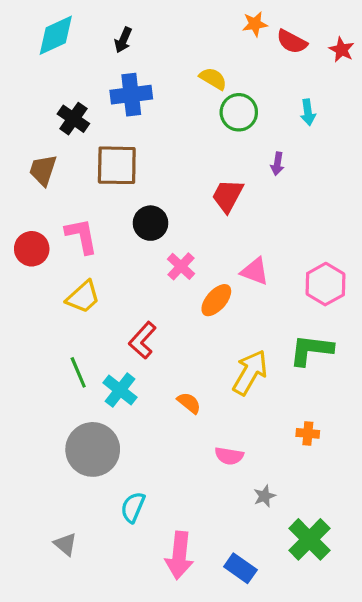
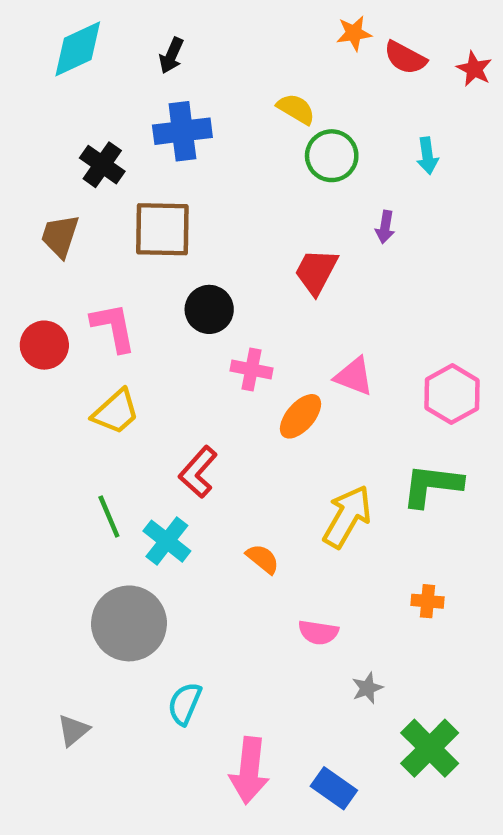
pink cross: (181, 266) -> (252, 370), turned -32
gray triangle: (65, 544) -> (73, 730), moved, turned 40

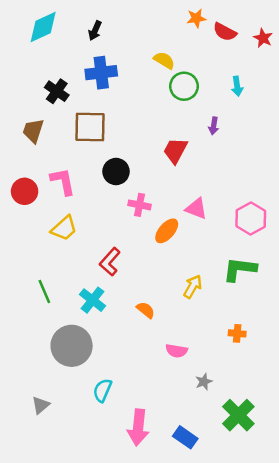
green line: (109, 517) -> (44, 291), moved
yellow arrow: (347, 517) -> (193, 286), size x0.7

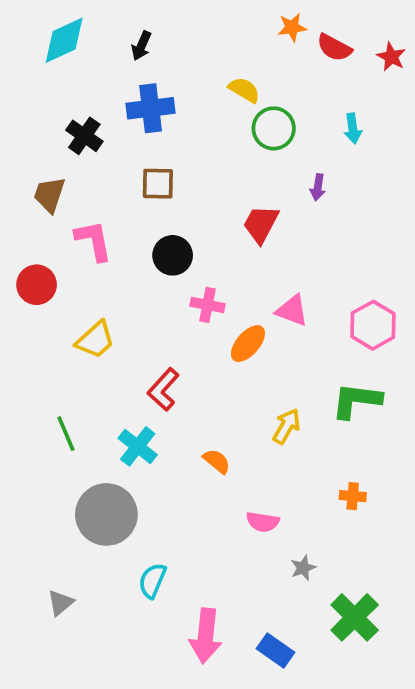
brown square: (90, 127) -> (158, 184), moved, size x0.7
pink L-shape: (63, 181) -> (94, 241), moved

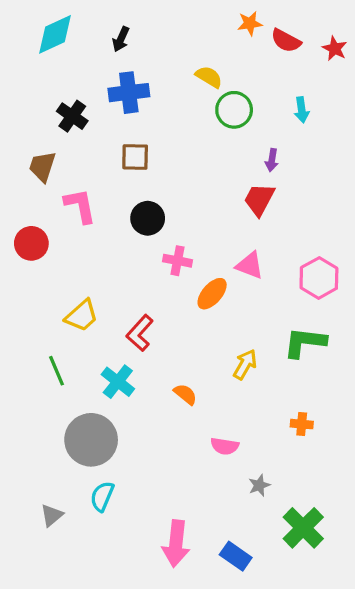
red trapezoid: (261, 224) -> (259, 199), moved
yellow trapezoid: (95, 340) -> (82, 316), moved
cyan semicircle: (152, 581) -> (102, 496), moved

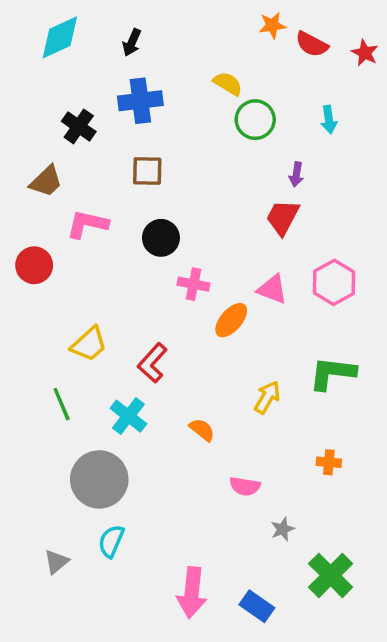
brown trapezoid: (42, 166) -> (46, 181), turned -152
pink L-shape: (80, 206) -> (87, 224), turned -66
pink hexagon: (319, 278) -> (334, 282), moved

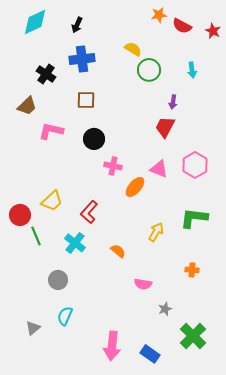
red circle: (34, 265) -> (20, 215), moved
gray circle: (99, 479) -> (58, 280), size x0.6

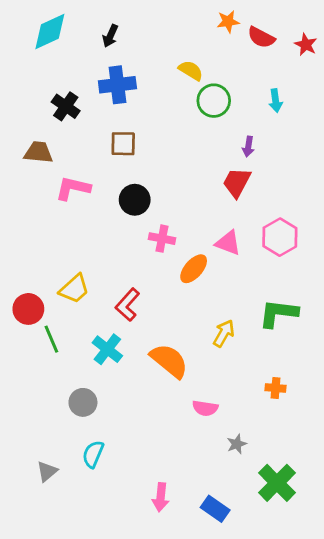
brown trapezoid: (27, 106) -> (38, 152), turned -130
orange semicircle: (118, 251) -> (169, 361), size x1.8
pink arrow: (112, 346) -> (161, 497), size x0.7

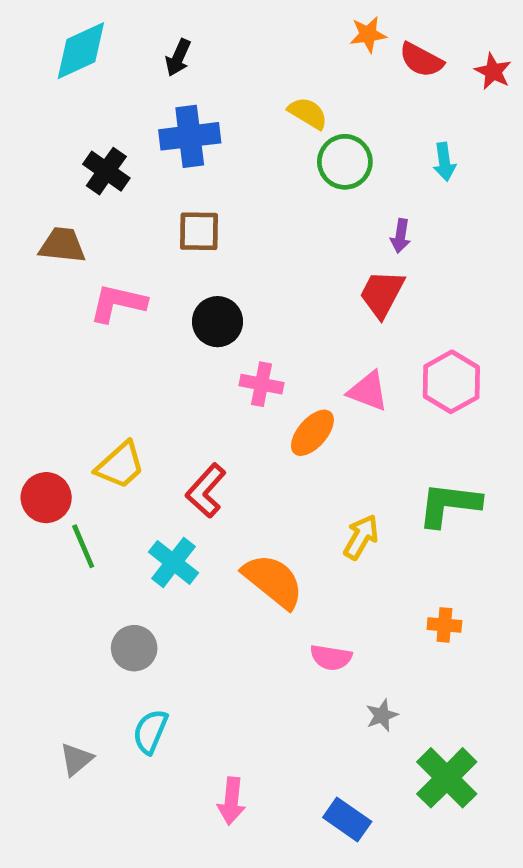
pink arrow: (161, 497) -> (231, 801), moved

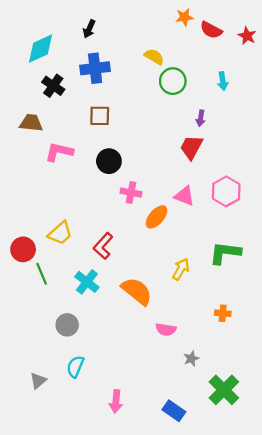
cyan diamond: (81, 51) -> (40, 49), moved

